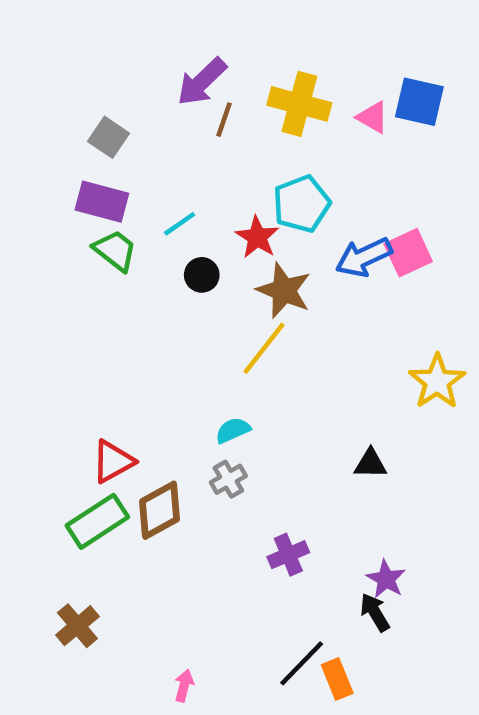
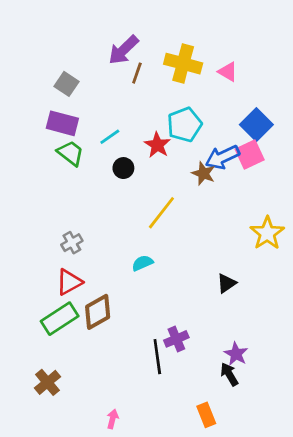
blue square: (419, 102) -> (256, 125), moved, turned 32
brown star: (284, 290) -> (203, 173), moved, size x0.7
black triangle: (370, 464) -> (227, 283), turned -35
gray cross: (228, 479) -> (72, 243), moved
black line: (302, 663) -> (157, 357), moved, turned -52

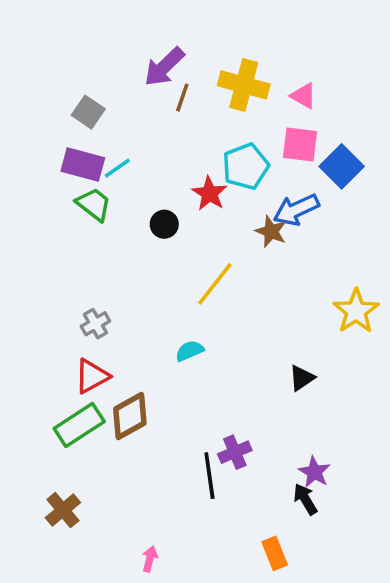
cyan line: (110, 137) -> (117, 168), moved
pink square: (250, 154) -> (300, 145), moved, turned 32

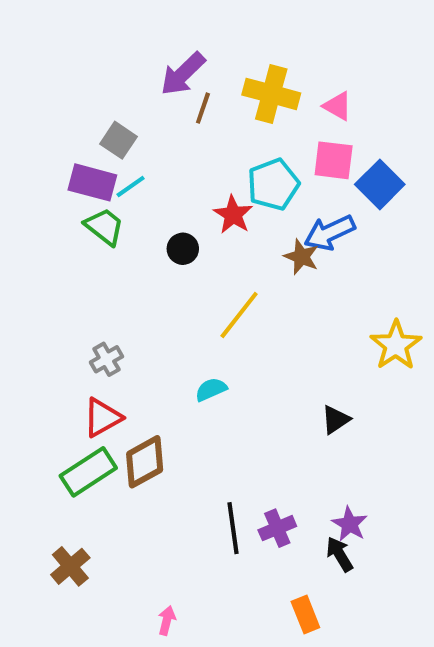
gray square: (88, 112) -> (118, 140), moved
purple cross: (235, 452) -> (277, 528), moved

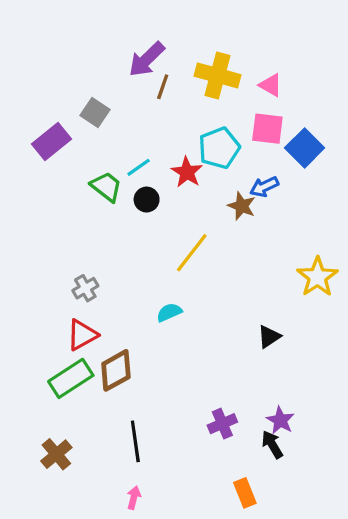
purple rectangle: (92, 182) -> (51, 142), moved, turned -54
cyan line: (131, 186) -> (139, 167), moved
green trapezoid: (104, 227) -> (106, 187), moved
blue arrow: (330, 233) -> (264, 187), size x0.7
black line: (233, 528) -> (135, 441), moved

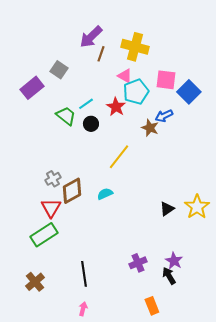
pink triangle: (271, 85) -> (125, 76), moved
yellow star: (317, 277) -> (197, 207), moved
red triangle: (82, 335) -> (51, 208), turned -30
brown diamond: (116, 370) -> (72, 191), moved

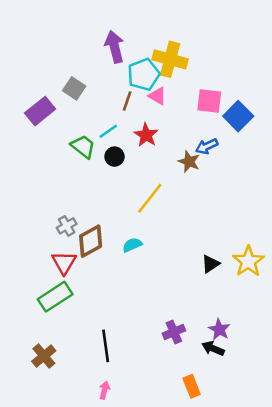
purple arrow: (91, 37) -> (115, 47), turned 120
brown line: (101, 54) -> (127, 101), moved
cyan pentagon: (136, 92) -> (144, 74), moved
black arrow: (169, 276) -> (213, 348), turned -36

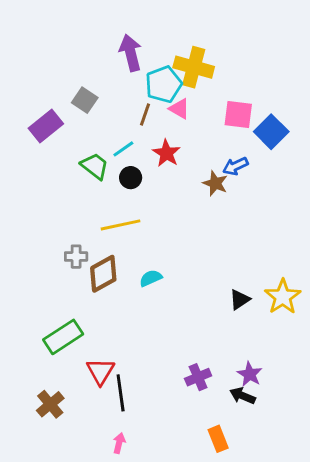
yellow line: (150, 198) -> (121, 225), moved, turned 40
gray cross: (67, 226) -> (76, 257), turned 30
red triangle: (64, 263) -> (100, 371), moved

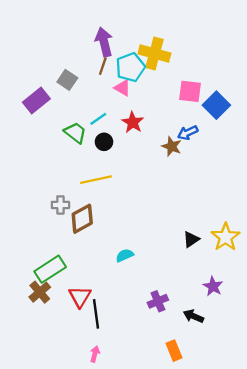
pink triangle: (179, 109) -> (122, 88), moved
brown line: (145, 114) -> (103, 66), moved
cyan semicircle: (151, 278) -> (125, 255), moved
purple star: (250, 374) -> (213, 286), moved
brown cross: (50, 404) -> (40, 292), moved

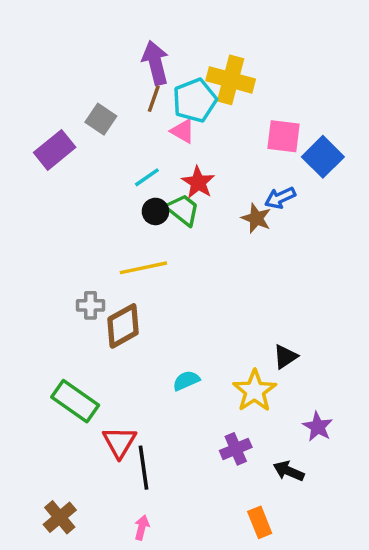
green trapezoid: (75, 133) -> (183, 210), moved
yellow star: (226, 237) -> (255, 391), moved
green rectangle: (50, 269) -> (75, 401), turned 68
brown cross: (40, 292) -> (60, 517), moved

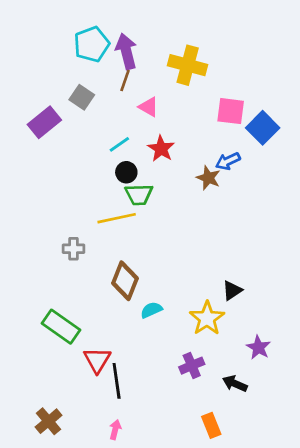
cyan pentagon: (195, 100) -> (92, 44), moved
green trapezoid: (183, 210) -> (139, 195), moved, turned 140
brown diamond: (123, 326) -> (125, 281), moved, turned -39

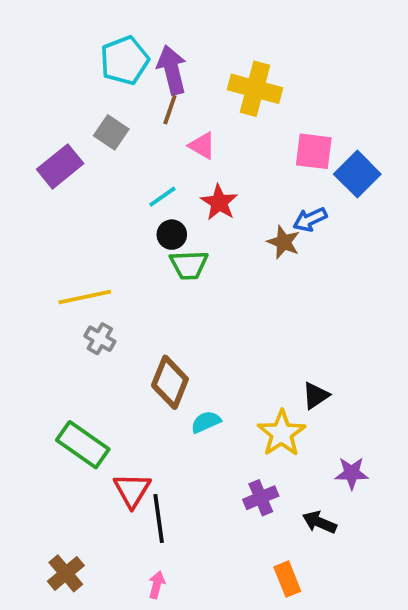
yellow line: (117, 218) -> (85, 297), moved
gray cross: (73, 249) -> (100, 339), turned 30
purple star: (258, 347) -> (352, 473), turned -30

